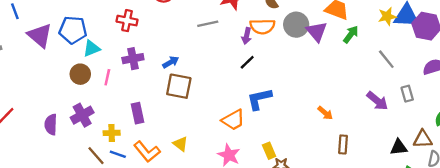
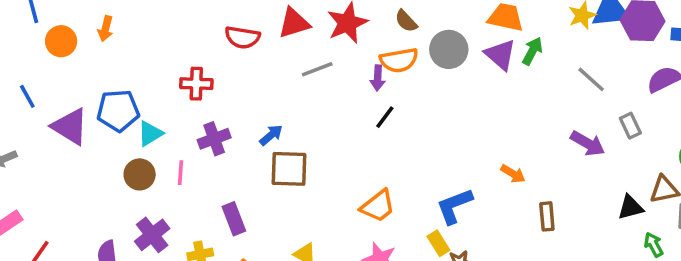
purple triangle: (317, 31) -> (500, 55), moved
blue L-shape: (259, 99) -> (454, 206), moved

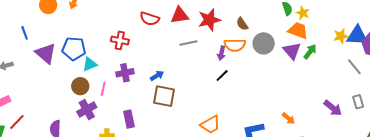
gray line: (591, 79) -> (354, 67), moved
purple cross: (152, 235) -> (87, 110), moved

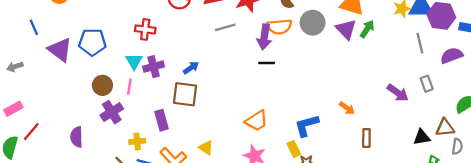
purple arrow: (221, 53) -> (264, 37), size x1.5
cyan triangle: (90, 64) -> (134, 61), moved, turned -35
gray line: (354, 67) -> (420, 43), turned 30
black line: (222, 76) -> (267, 63), turned 48
brown square: (164, 96) -> (185, 94), moved

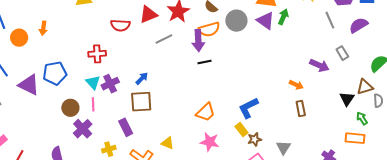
orange arrow: (347, 108) -> (296, 85), moved
black triangle: (422, 137) -> (347, 99), turned -35

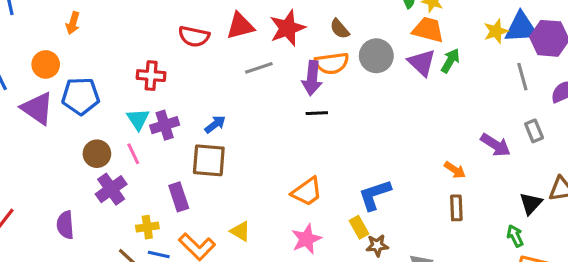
orange circle: (19, 38) -> (46, 64), moved
pink line: (93, 104) -> (133, 154), turned -32
green arrow: (362, 118) -> (515, 236), moved
pink star: (210, 142) -> (306, 239), turned 30

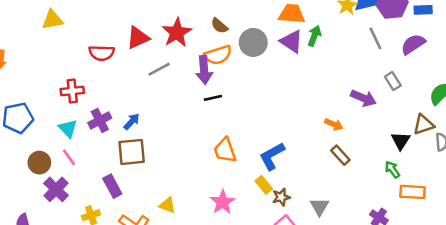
purple cross: (165, 125) -> (100, 120), moved
orange trapezoid: (307, 192) -> (225, 150), moved, turned 116
brown rectangle: (456, 208) -> (340, 155), turned -30

